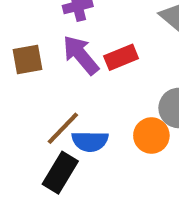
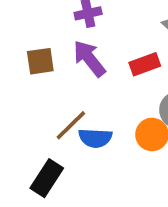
red rectangle: (121, 57) -> (145, 64), moved
black rectangle: (60, 173) -> (47, 178), moved

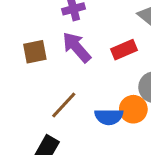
blue semicircle: (95, 138) -> (109, 117), moved

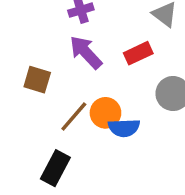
brown square: (35, 52) -> (37, 80), moved, turned 30
orange circle: (133, 109) -> (105, 113), moved

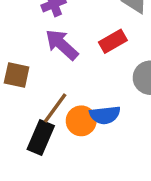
orange circle: (105, 113) -> (81, 121), moved
black rectangle: (55, 168) -> (41, 137), moved

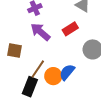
blue semicircle: (105, 115) -> (67, 72), turned 138

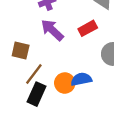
brown line: (38, 69) -> (34, 74), moved
blue semicircle: (67, 72) -> (81, 79), turned 36

